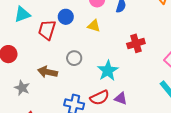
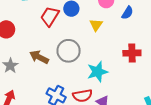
yellow triangle: (94, 26) -> (96, 25), turned 32
gray circle: (74, 58) -> (69, 51), size x1.5

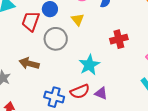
gray circle: (69, 51) -> (56, 39), moved

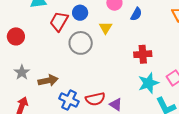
brown arrow: (29, 63) -> (48, 80), moved, turned 144
cyan star: (89, 65) -> (148, 83), moved

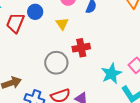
gray circle: (81, 43) -> (56, 63), moved
red cross: (143, 54) -> (81, 48), moved

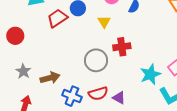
red trapezoid: (15, 23) -> (57, 18), turned 30

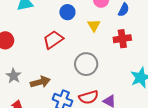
red trapezoid: (57, 18) -> (53, 40), moved
red cross: (122, 47) -> (122, 39), moved

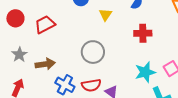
red cross: (122, 39) -> (143, 33), moved
red trapezoid: (53, 40) -> (45, 24), moved

